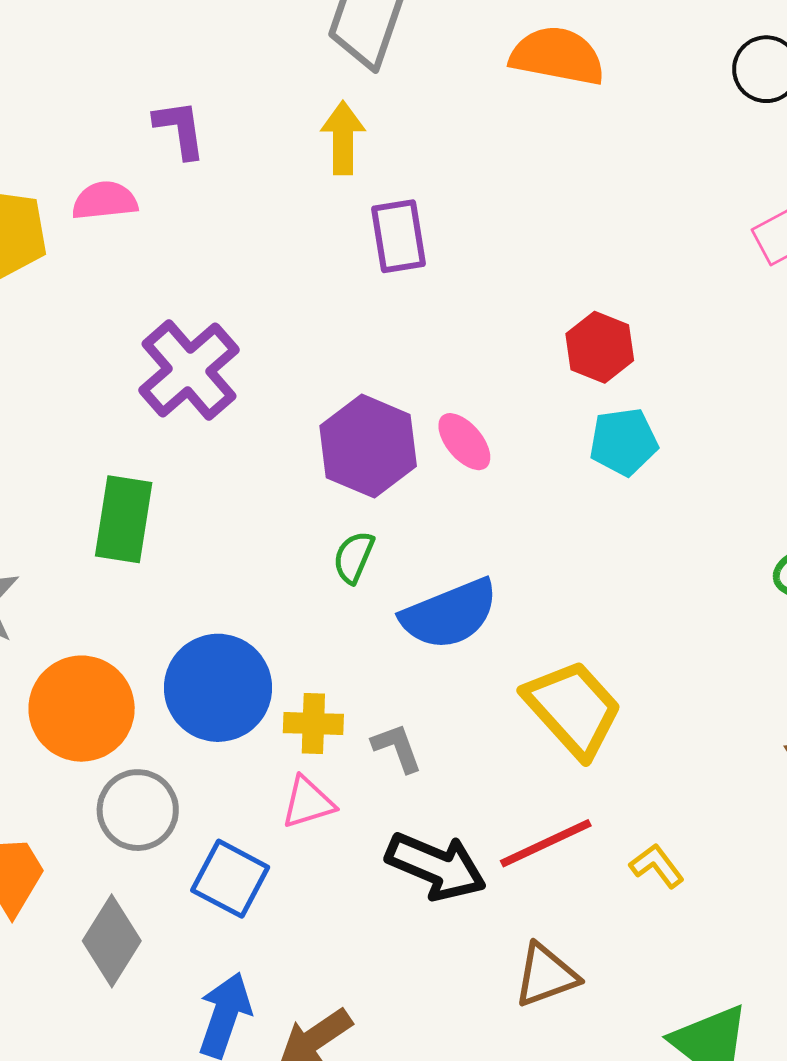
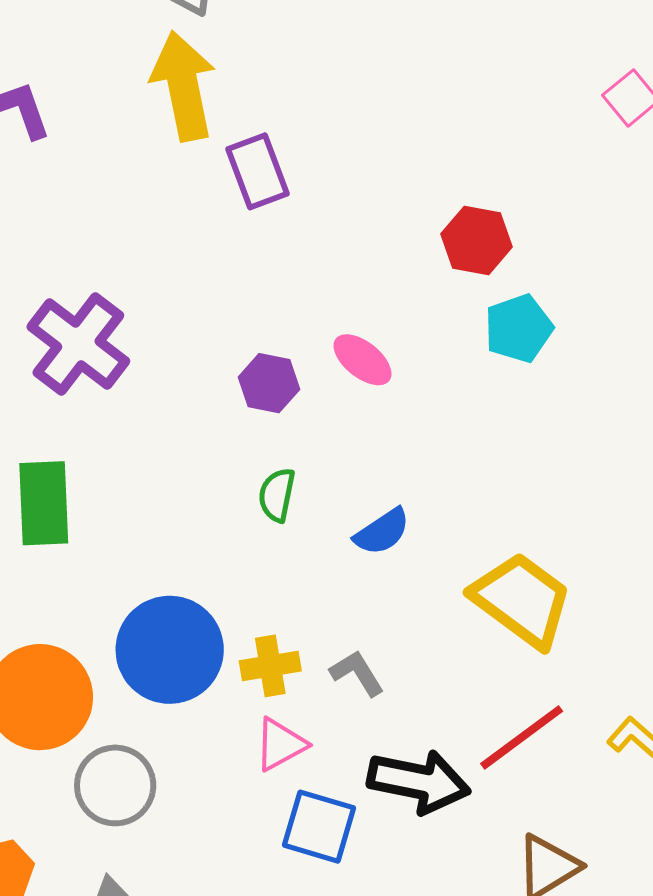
yellow arrow: (343, 138) -> (183, 86), size x1.5
purple hexagon: (368, 446) -> (269, 383), size x0.6
blue semicircle: (450, 614) -> (382, 532), size x0.6
blue square: (230, 879) -> (319, 827), moved

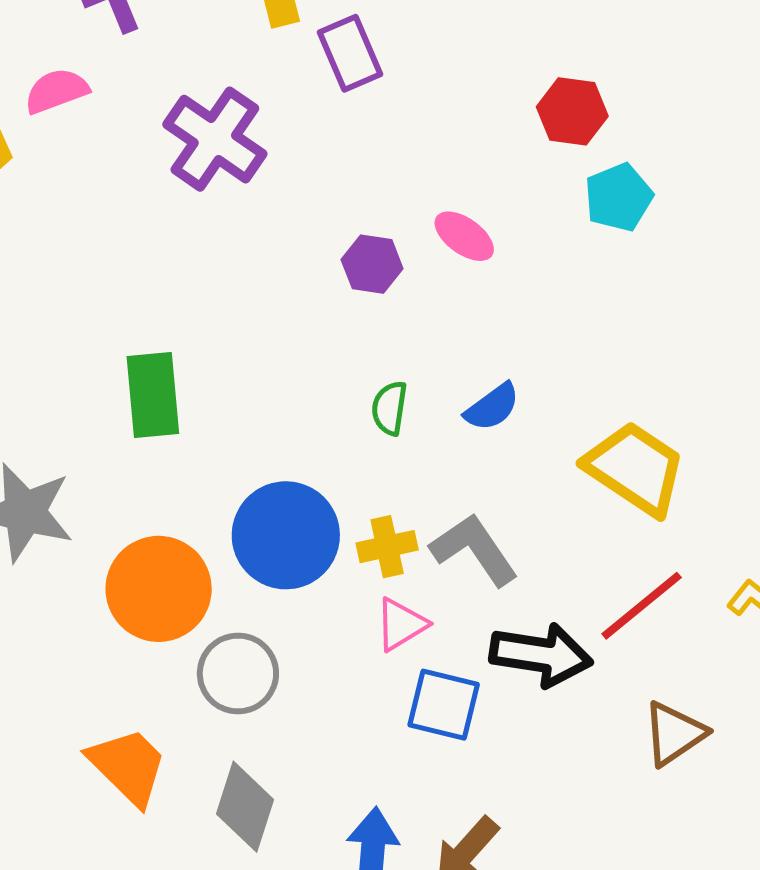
purple cross: (78, 344) -> (215, 139), moved
green semicircle: (277, 495) -> (389, 408), moved
gray L-shape: (357, 673) -> (474, 549), size x1.6

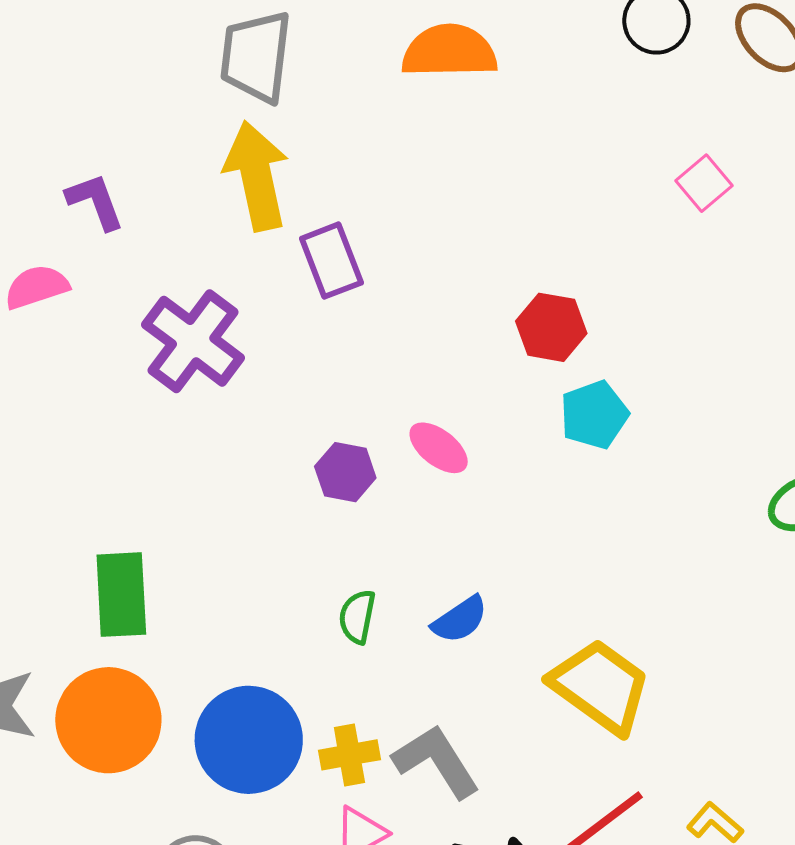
orange circle: (159, 589) -> (108, 720), moved

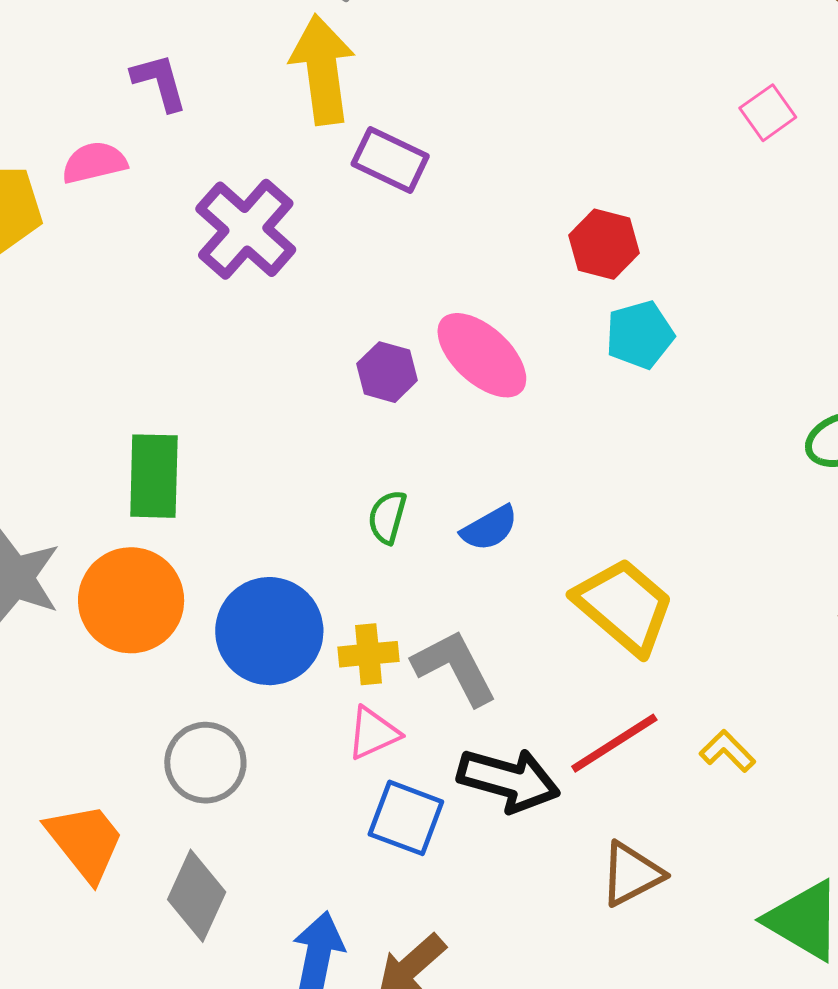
purple rectangle: (331, 261) -> (390, 160), turned -48
pink ellipse: (439, 448) -> (482, 355), size x1.6

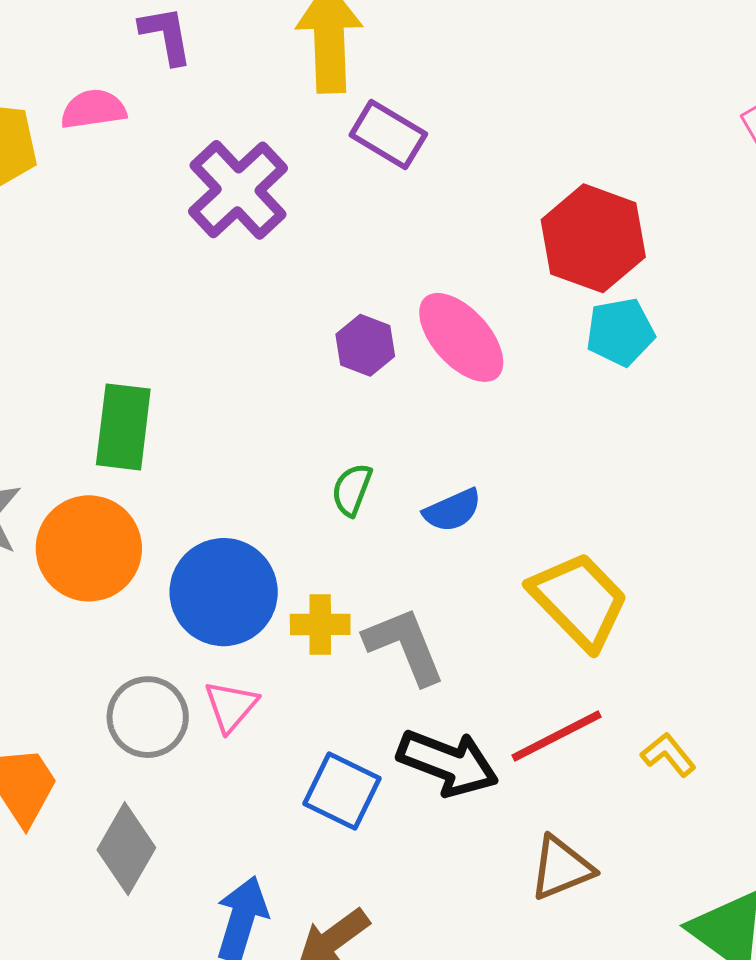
red hexagon: (604, 244) -> (593, 238), size x1.5
pink triangle: (373, 733) -> (231, 706), moved, turned -30

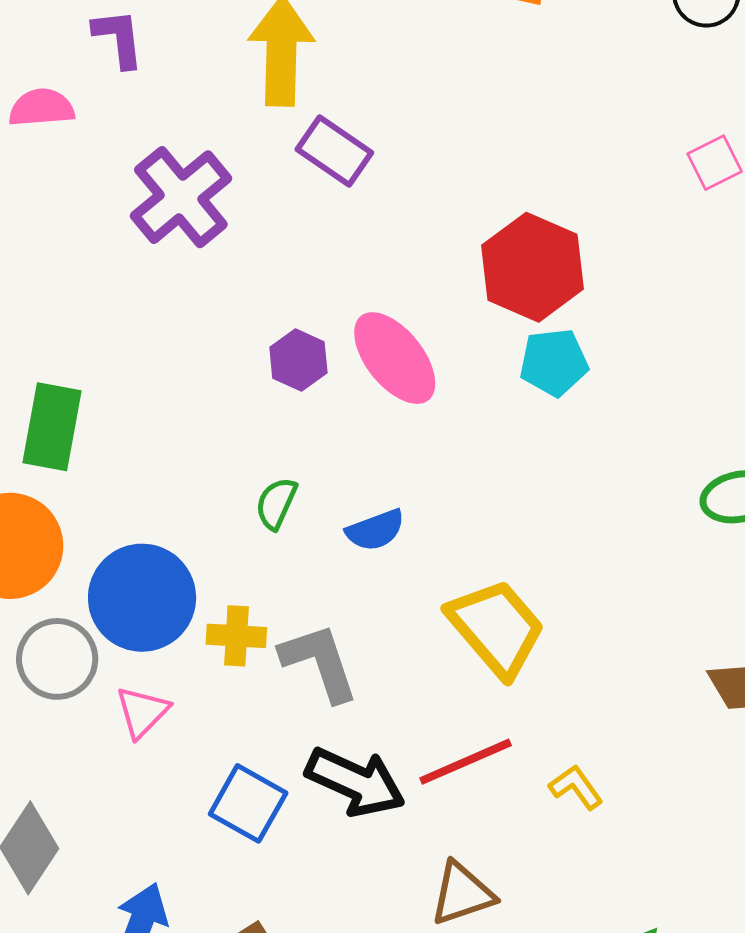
gray circle: (148, 717) -> (57, 659), moved

